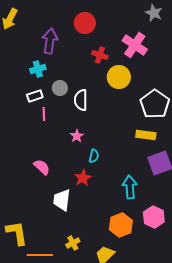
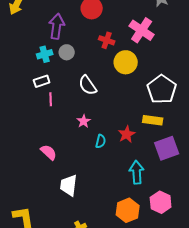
gray circle: (60, 88) -> (67, 52), moved
white semicircle: (81, 100) -> (88, 85), turned -35
red star: (83, 178) -> (127, 134), moved

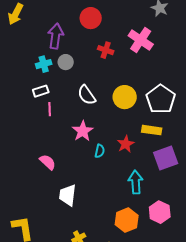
yellow circle: (126, 62) -> (125, 97), moved
pink star: (84, 121) -> (83, 131), size x1.5

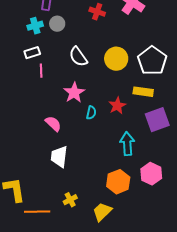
pink semicircle: (48, 162) -> (53, 124), moved

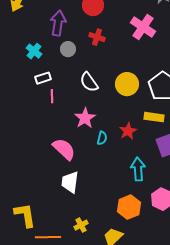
red cross: (97, 12) -> (97, 37), moved
cyan cross: (35, 26) -> (34, 51), moved, turned -35
pink semicircle: (53, 124) -> (64, 149), size x1.4

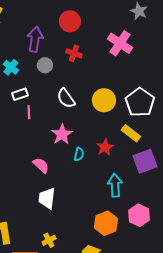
yellow rectangle: (154, 117) -> (131, 133), turned 30
pink semicircle: (64, 149) -> (41, 165), size x0.7
yellow cross: (81, 225) -> (49, 240), moved

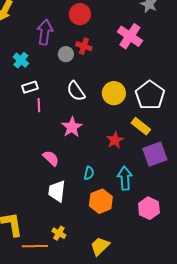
gray circle: (45, 65) -> (66, 54), moved
cyan semicircle: (79, 154) -> (89, 173), moved
orange hexagon: (106, 223) -> (101, 201), moved
yellow cross: (49, 240) -> (59, 233), turned -32

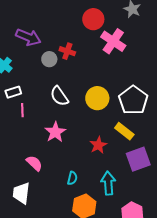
red circle: (80, 14) -> (93, 19), moved
purple arrow: (45, 32) -> (28, 37), turned 105
white trapezoid: (57, 191) -> (21, 193), moved

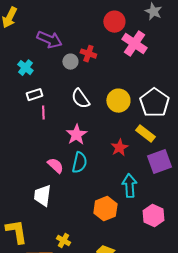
cyan semicircle: (72, 178) -> (79, 163), moved, size x1.5

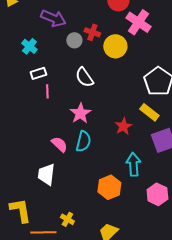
yellow circle: (118, 101) -> (115, 46), moved

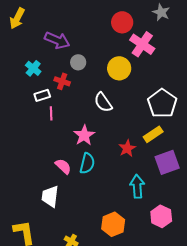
red cross: (92, 32) -> (62, 81), moved
white semicircle: (84, 77) -> (103, 102), moved
yellow rectangle: (149, 112) -> (153, 134), turned -72
orange hexagon: (109, 187) -> (113, 224), moved

